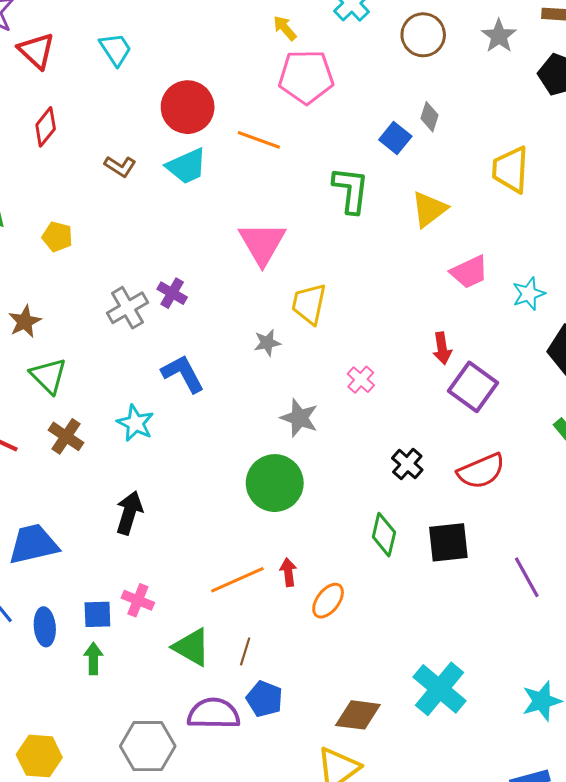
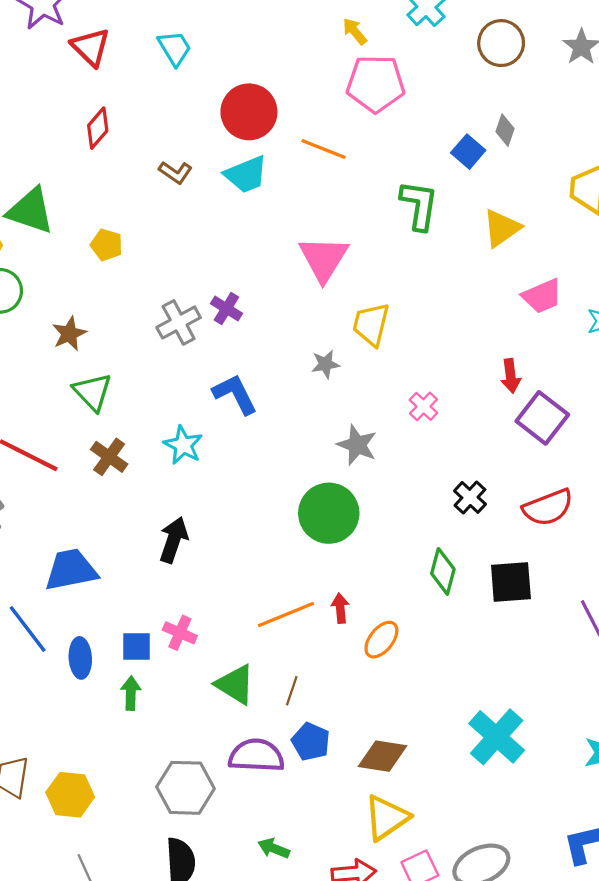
brown diamond: (358, 715) -> (383, 756), moved

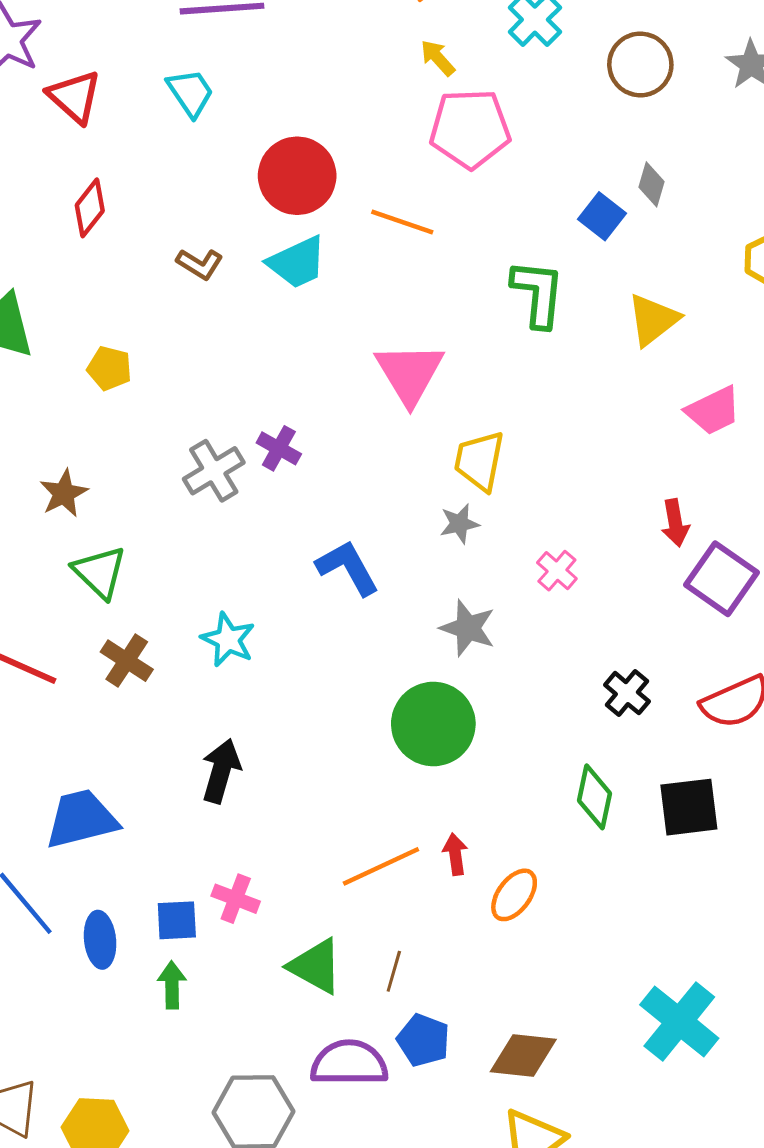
gray star: (325, 364) -> (459, 524), moved
blue L-shape: (235, 394) -> (348, 568), moved

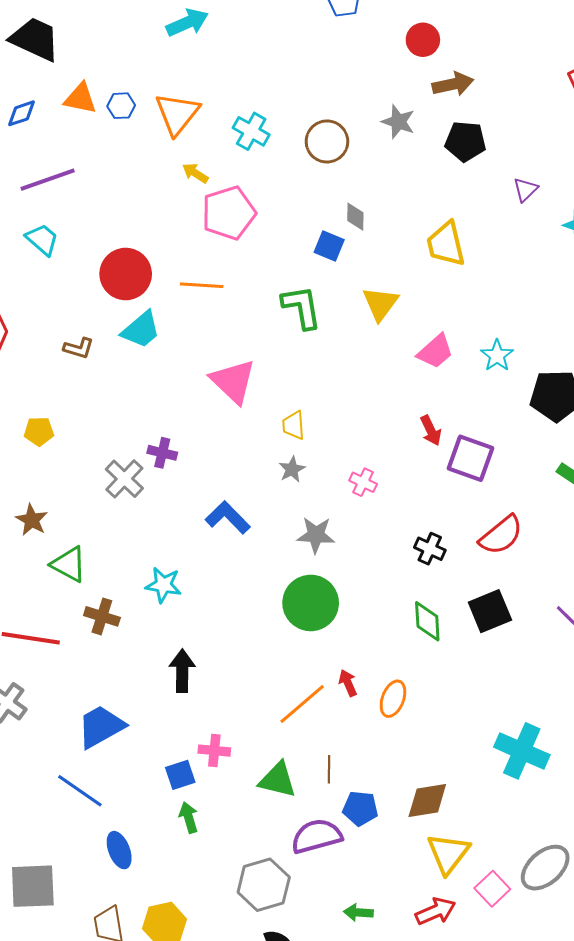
yellow trapezoid: (479, 461) -> (294, 425), size x0.7
blue ellipse: (100, 940) -> (119, 850), moved

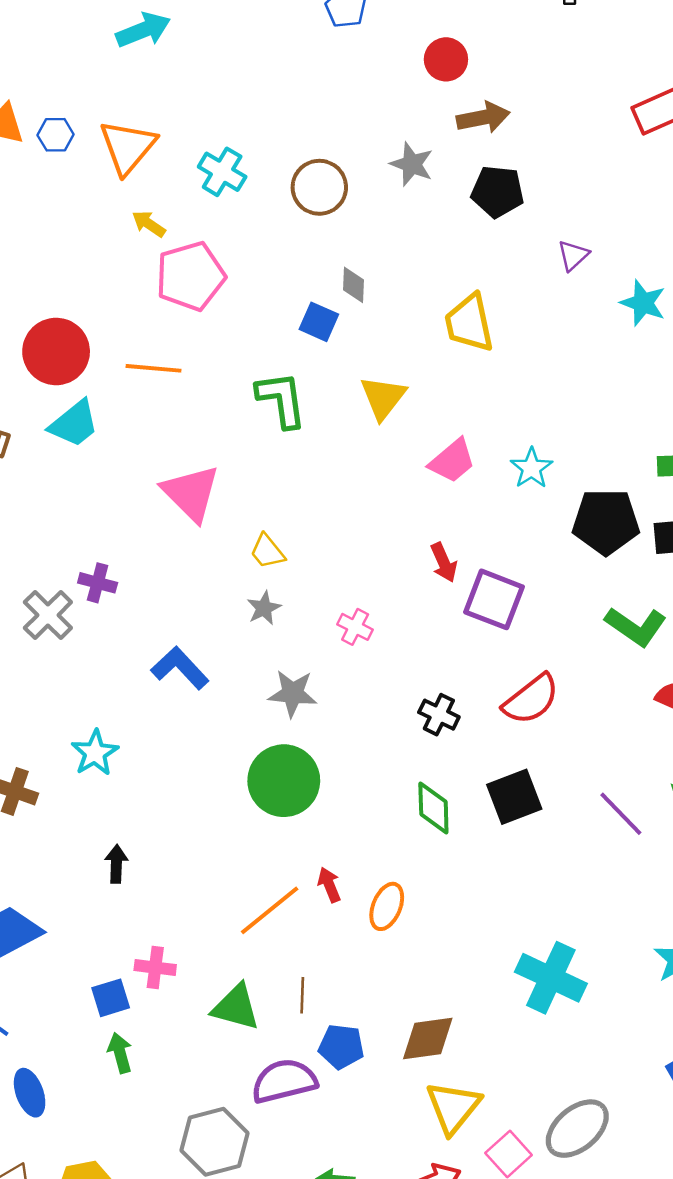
yellow trapezoid: (294, 425) -> (267, 551), turned -36
cyan star: (163, 585) -> (95, 753), turned 30
black arrow: (182, 671) -> (116, 864), size x0.7

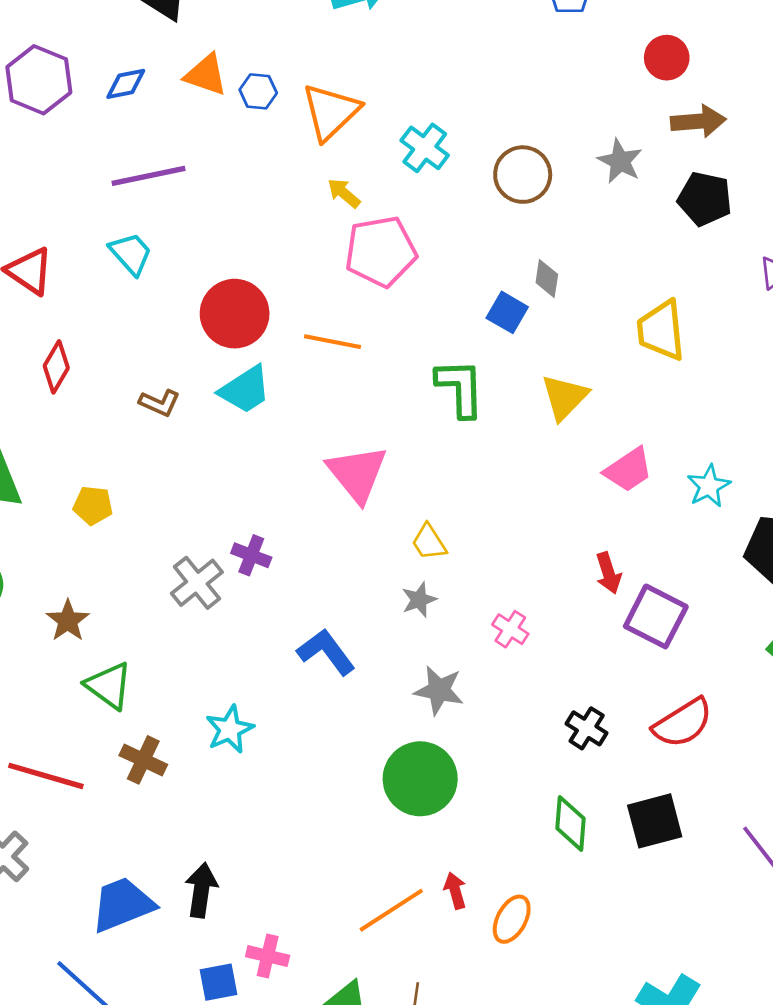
black arrow: (116, 864) -> (201, 890), moved, size x1.4

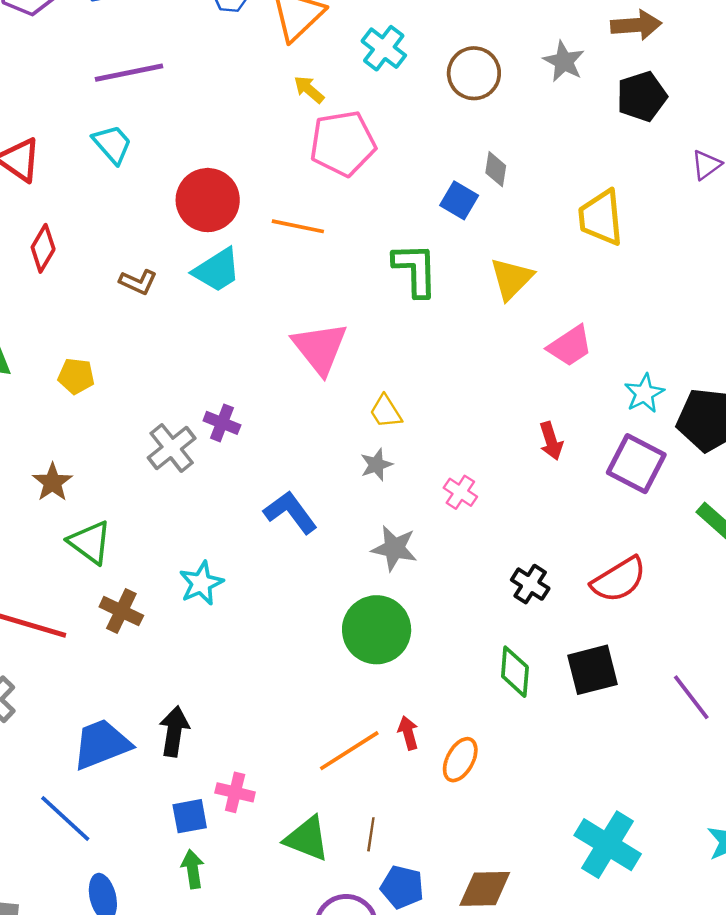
black pentagon: (705, 199) -> (642, 96), turned -30
cyan star: (709, 486) -> (644, 393), moved
purple square: (656, 616) -> (636, 464), moved

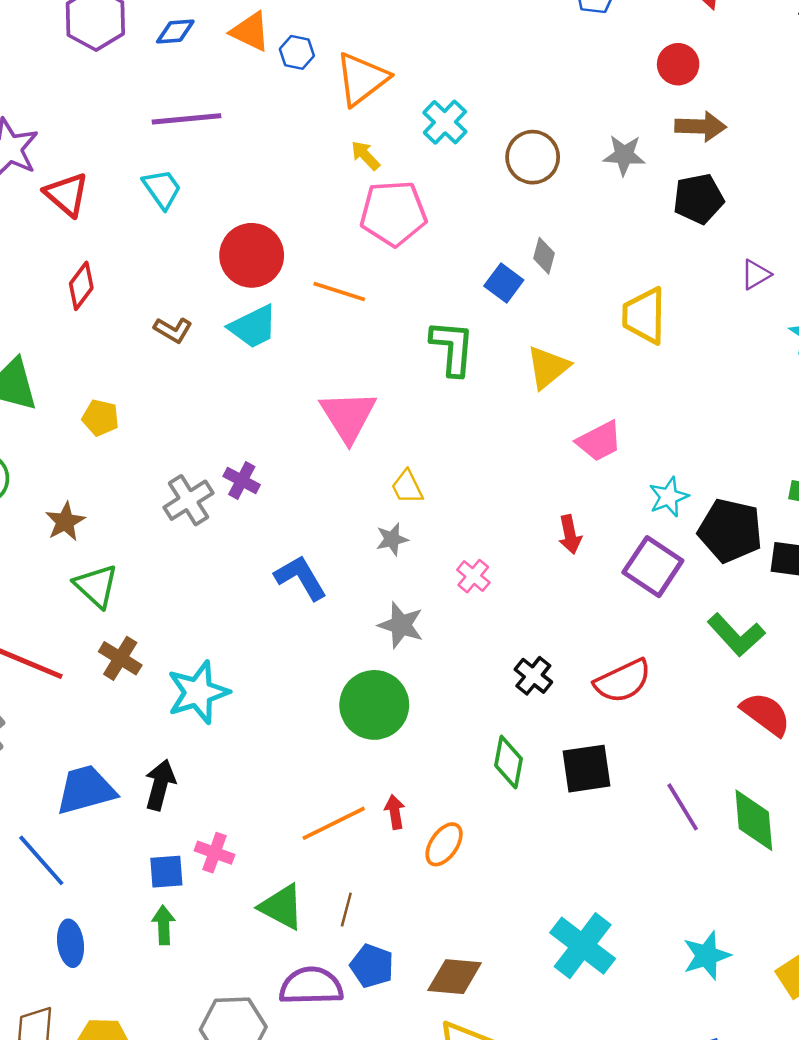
gray star: (564, 61) -> (624, 155), turned -30
cyan star: (201, 583) -> (198, 692), moved, size x1.4

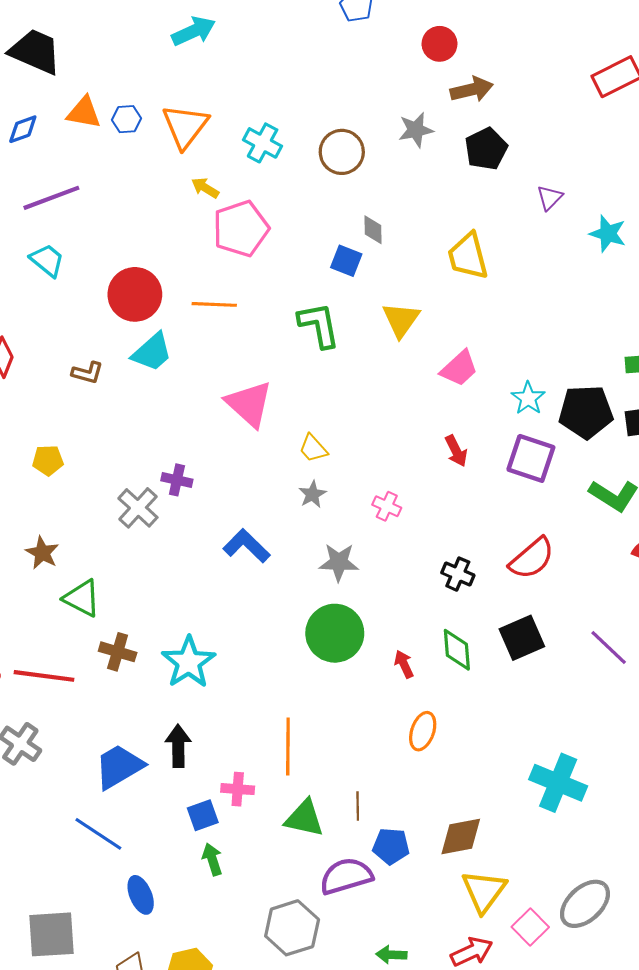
red arrow: (395, 812) -> (404, 664), moved
orange line: (334, 823) -> (288, 746), moved, turned -48

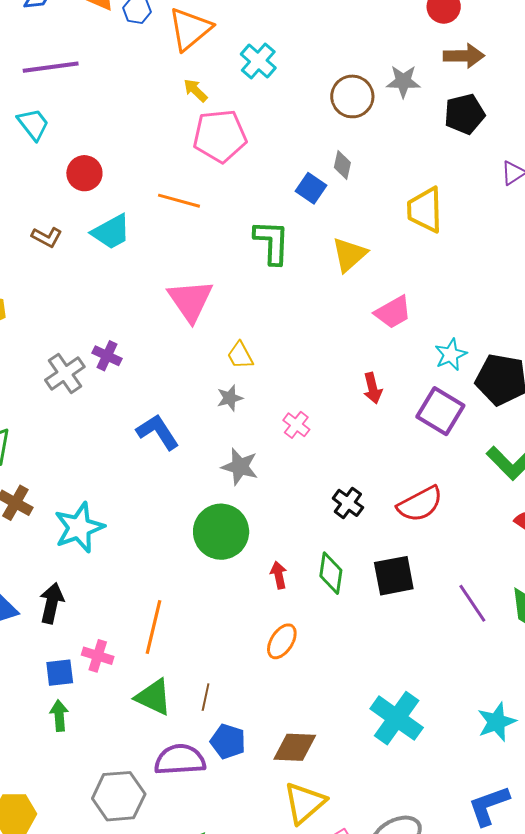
brown circle: (342, 152) -> (352, 96), moved
red circle: (135, 294) -> (84, 173), moved, size x0.7

